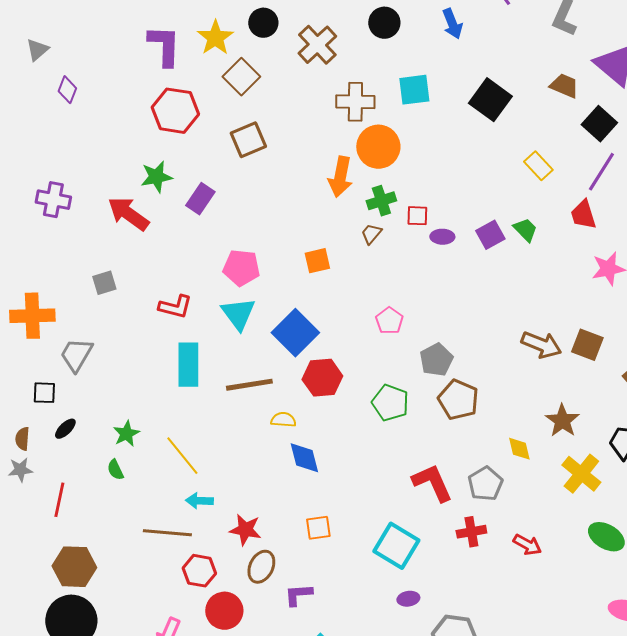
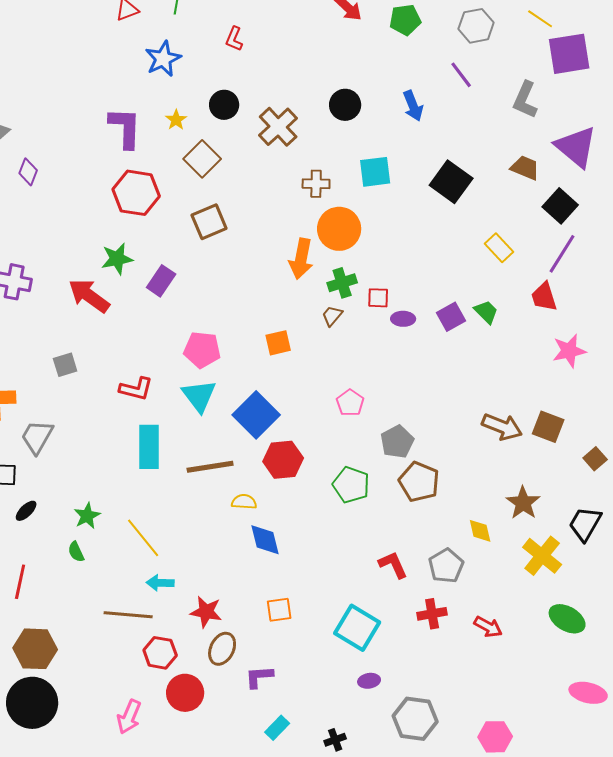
yellow star: (215, 38) -> (176, 120), size x0.6
brown cross: (355, 102) -> (316, 184), size x0.7
red L-shape: (432, 483) -> (393, 565), size x0.7

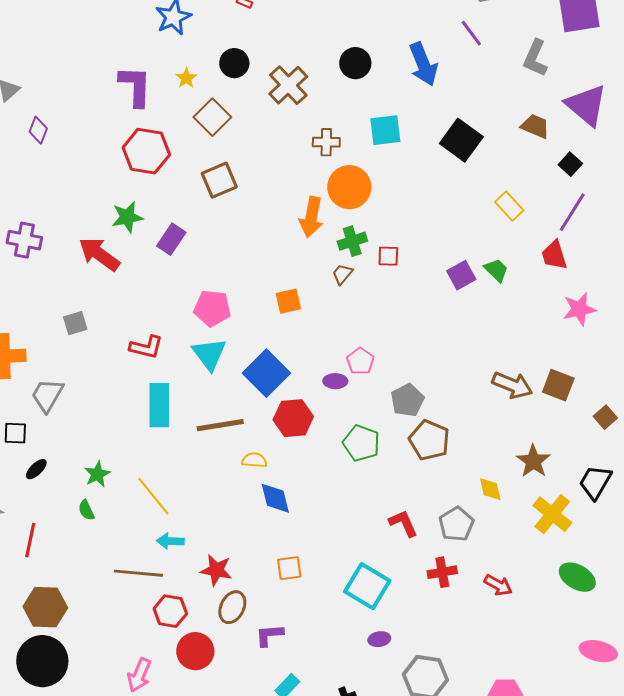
blue arrow: (413, 106) -> (423, 64), size x1.4
black square: (560, 206) -> (570, 164), size x0.7
purple ellipse: (403, 319) -> (335, 381), moved

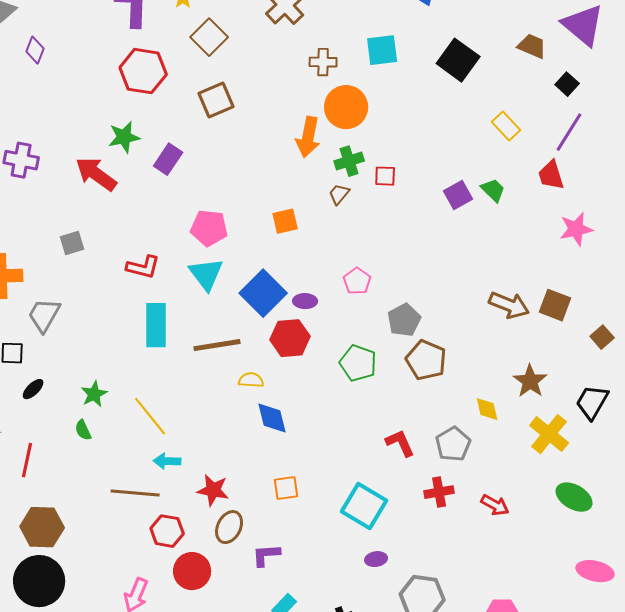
purple ellipse: (335, 381) -> (305, 301), moved

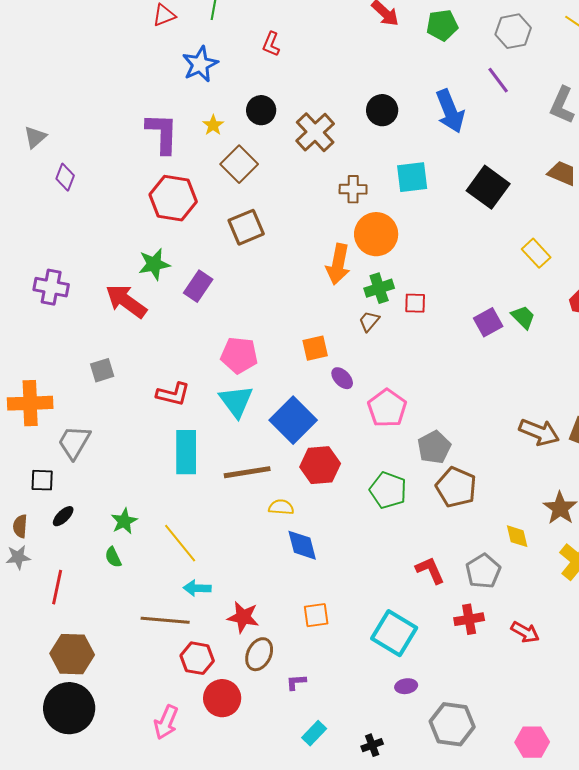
pink pentagon: (357, 281) -> (387, 408), size x1.4
purple ellipse: (305, 301) -> (342, 378), moved, turned 45
purple L-shape: (266, 555) -> (296, 682), size x0.7

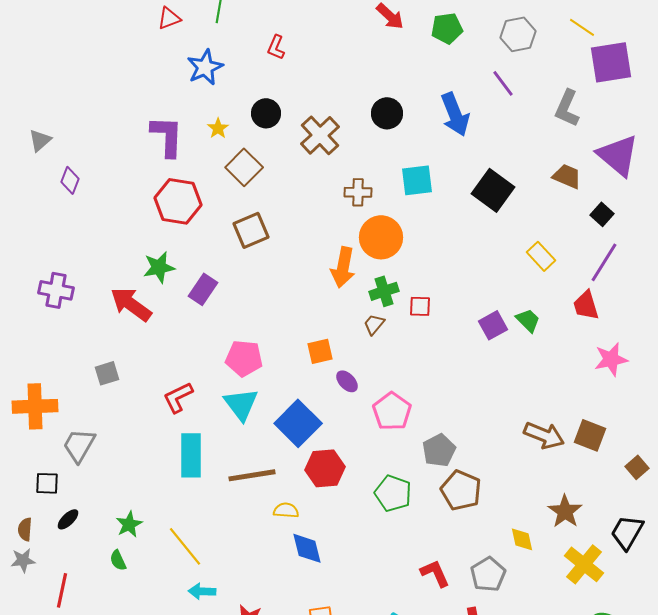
red L-shape: (173, 394) -> (178, 397), turned 140

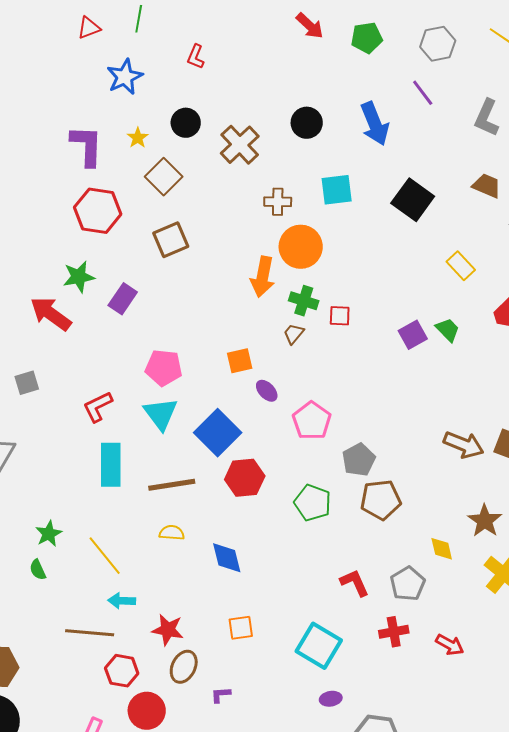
green cross: (384, 291) -> (304, 301), turned 36
brown pentagon: (461, 490) -> (381, 500), turned -30
yellow semicircle: (286, 510) -> (172, 533), moved

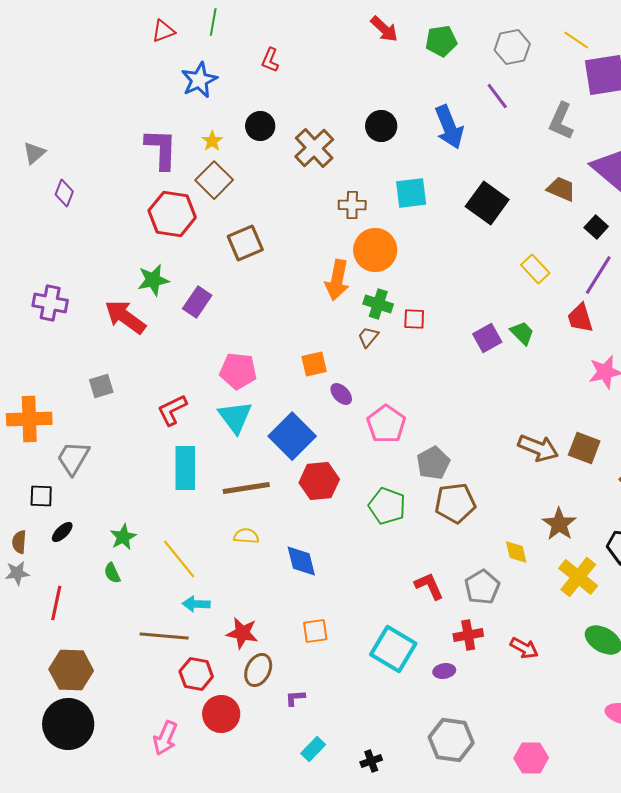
brown square: (164, 177) -> (214, 180), moved
purple ellipse: (331, 699) -> (444, 671), moved

